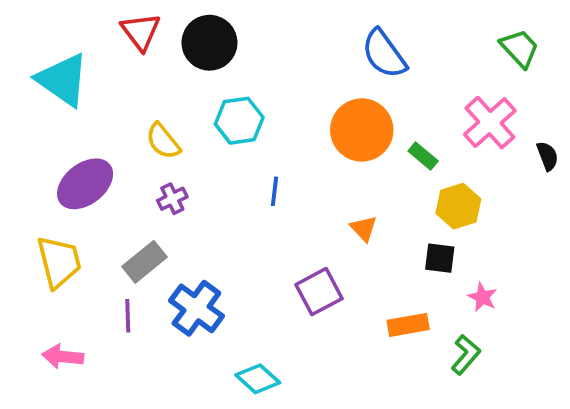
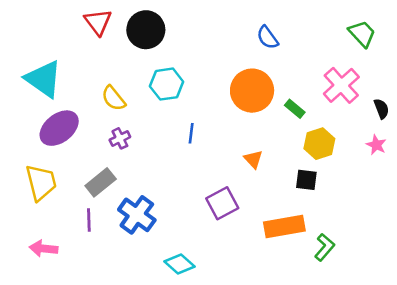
blue semicircle: (384, 54) -> (268, 37), size x0.7
cyan triangle: (63, 80) -> (44, 79), moved
pink star: (482, 297) -> (376, 145), moved
orange rectangle: (408, 325) -> (284, 226), size x1.4

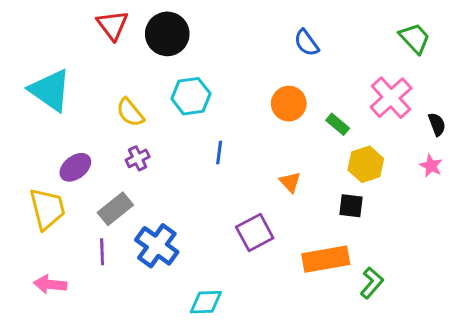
orange circle: (252, 91) -> (289, 104), size x0.7
purple ellipse: (59, 128) -> (75, 167), moved, size x0.7
cyan diamond: (180, 264) -> (206, 302), turned -44

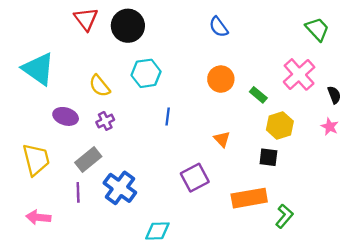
blue semicircle: (307, 43) -> (219, 27), moved
purple ellipse: (75, 167) -> (66, 116), moved, turned 55

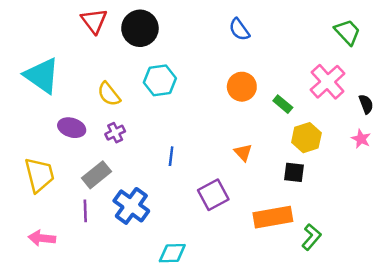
blue line: (168, 116) -> (171, 156), moved

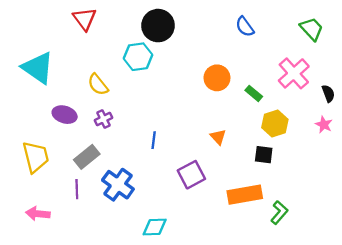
black circle: (140, 28) -> (158, 26), moved
blue semicircle: (239, 30) -> (245, 27), moved
cyan hexagon: (160, 80) -> (138, 57), moved

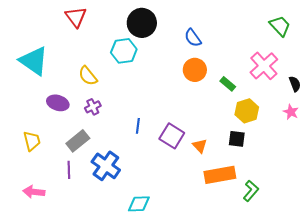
blue semicircle: (245, 27) -> (193, 38), moved
orange triangle: (218, 137) -> (200, 146), moved
yellow trapezoid: (36, 157) -> (32, 141), size x0.7
purple square: (191, 175) -> (172, 136), moved, turned -30

